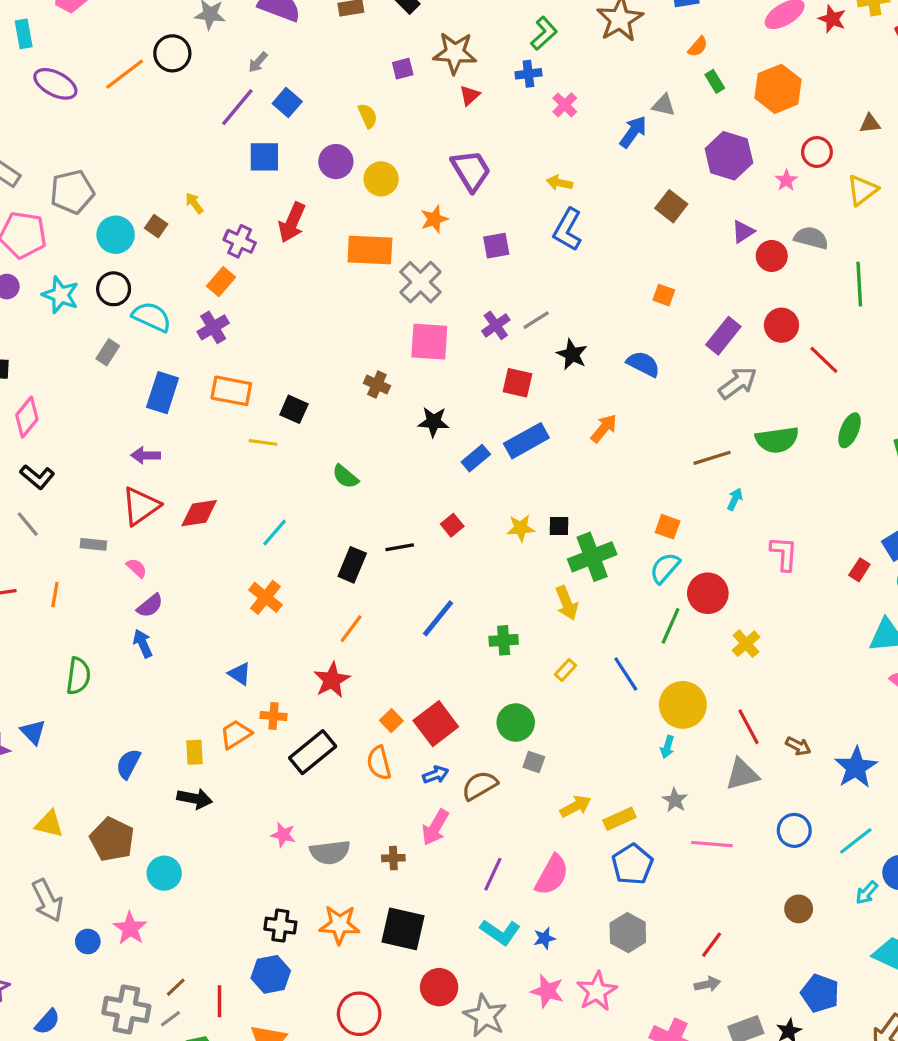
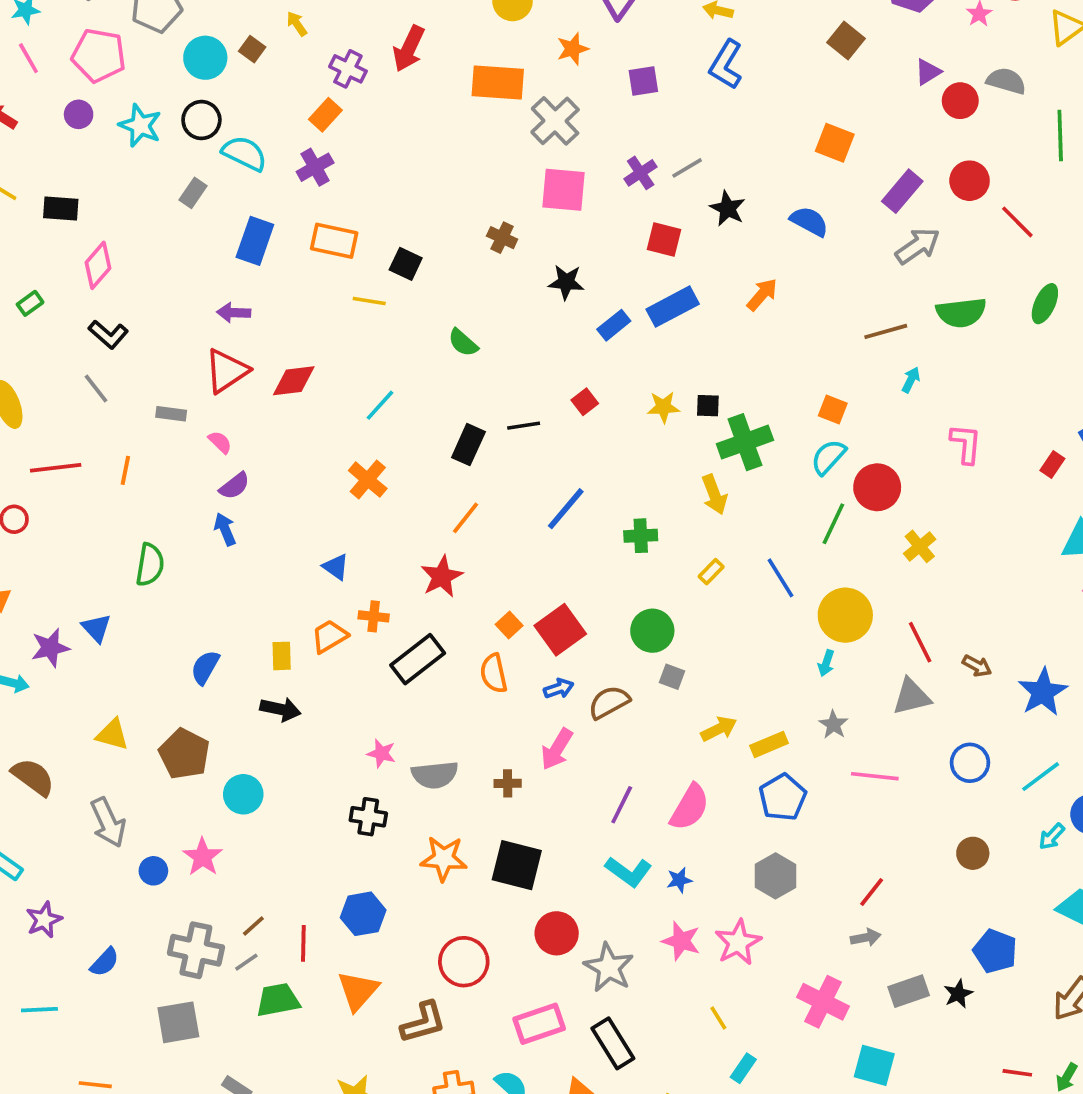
orange square: (664, 295) -> (835, 143), size x1.5
black cross: (280, 926) -> (368, 817), moved

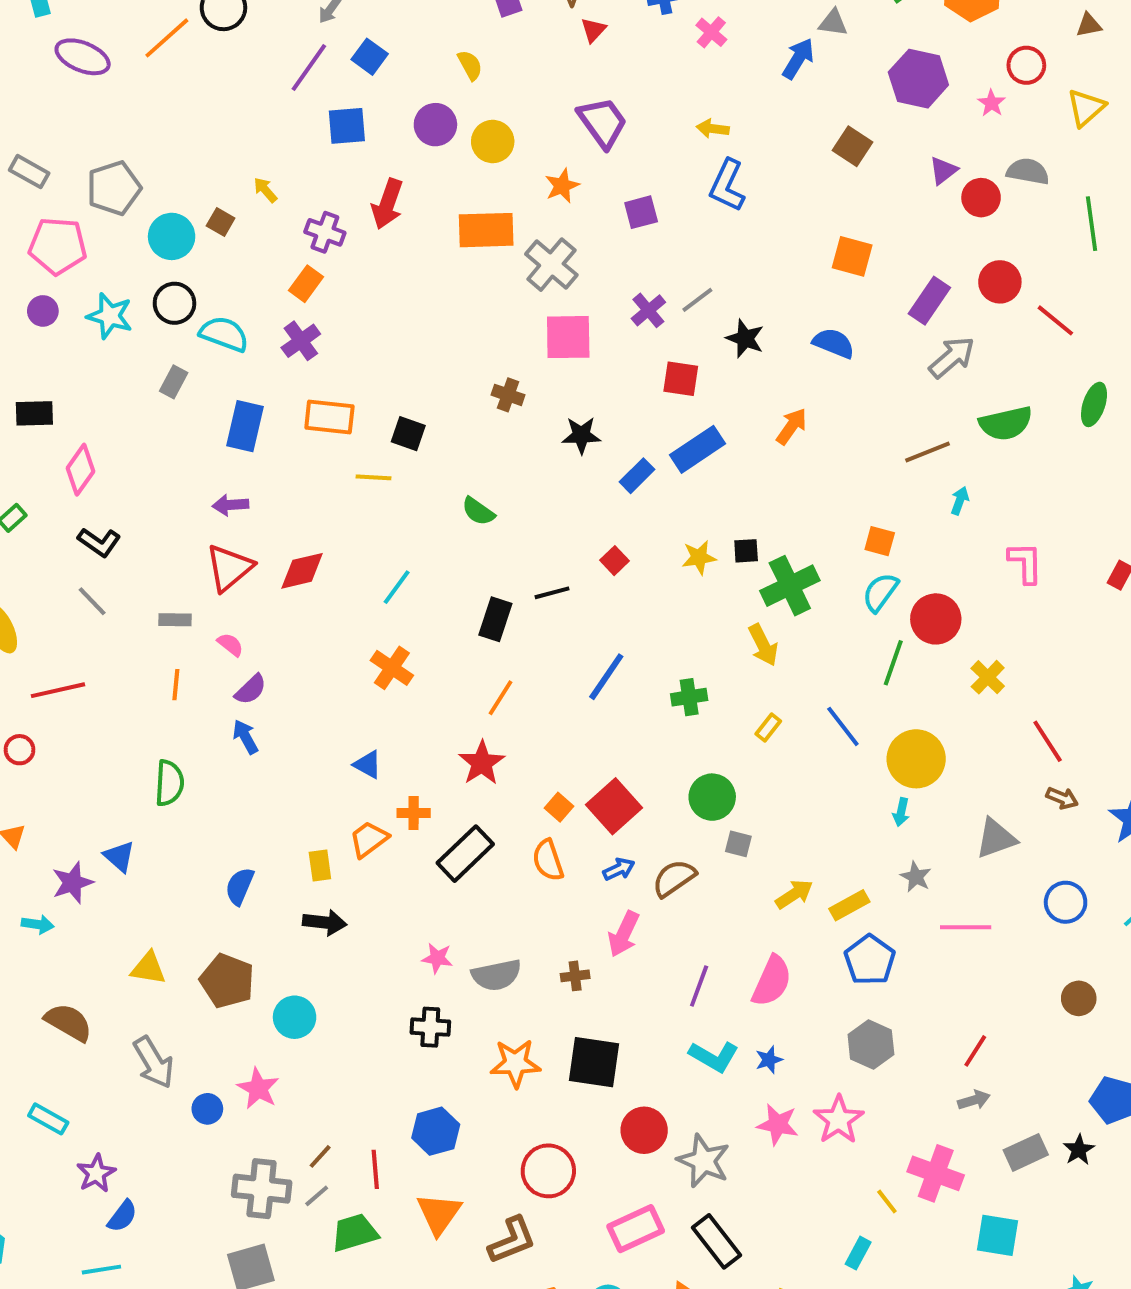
orange line: (125, 470) -> (176, 685), moved
red line: (920, 642) -> (1048, 741), moved
blue semicircle: (105, 962) -> (122, 1216), moved
yellow line: (718, 1018) -> (887, 1202), moved

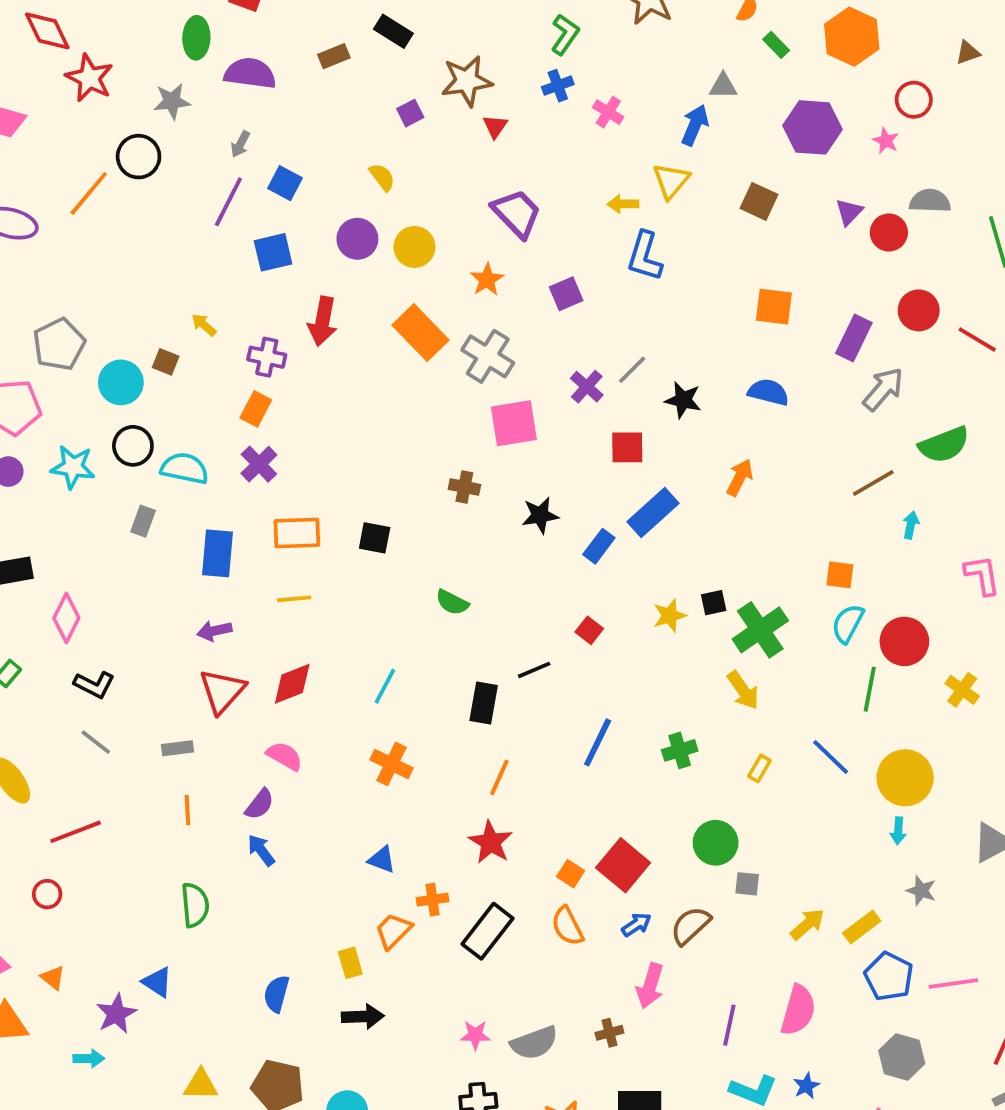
yellow triangle: (1086, 108) -> (671, 181), moved
orange rectangle: (486, 230) -> (420, 333), turned 56
yellow line: (374, 477) -> (294, 599), moved
pink semicircle: (230, 645) -> (285, 756), moved, size x1.4
pink line: (966, 927) -> (953, 983), moved

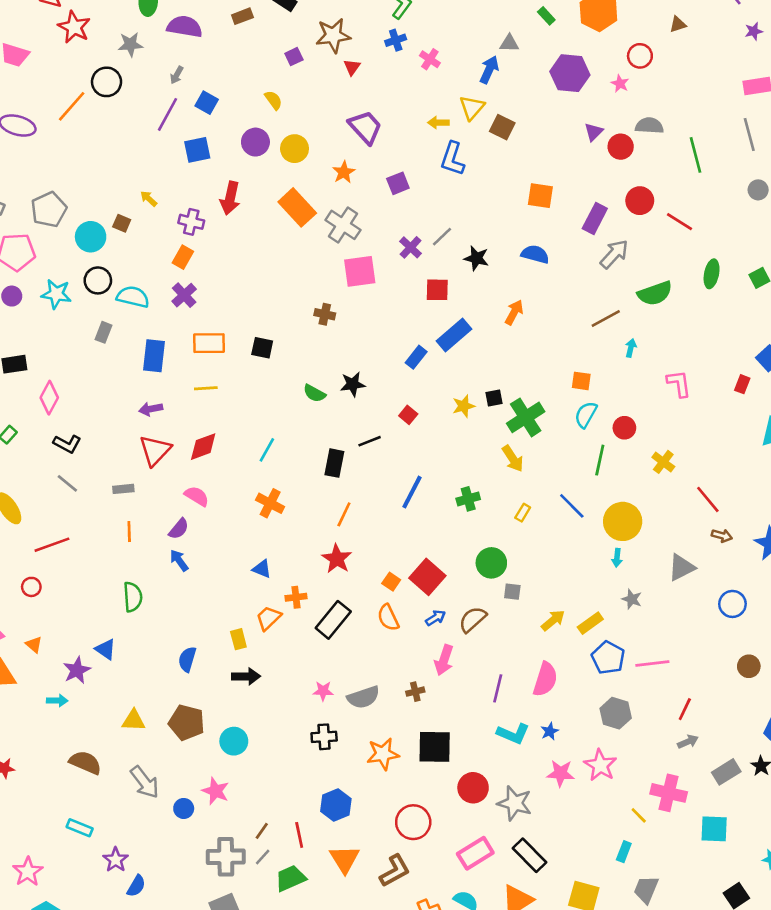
brown square: (759, 201) -> (502, 127), moved
black star: (540, 515) -> (353, 384), moved
red circle: (904, 641) -> (624, 428), size x0.7

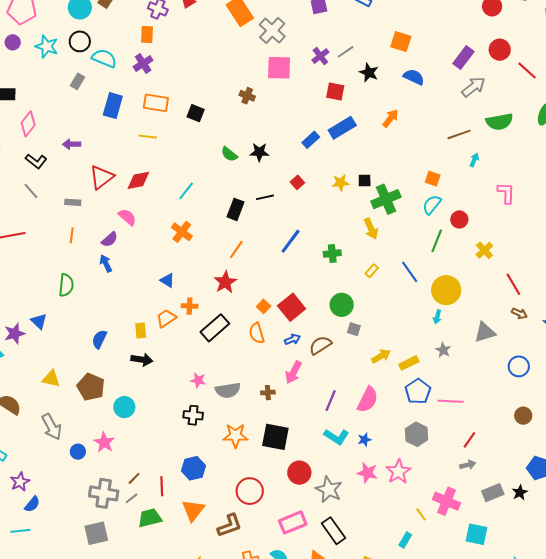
orange square: (540, 196) -> (401, 42), moved
orange rectangle: (183, 257) -> (147, 35), turned -36
purple arrow: (151, 409) -> (72, 144), moved

